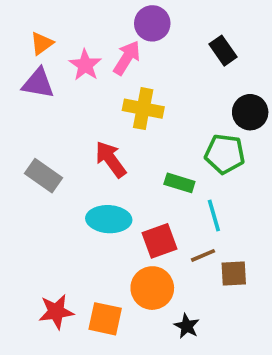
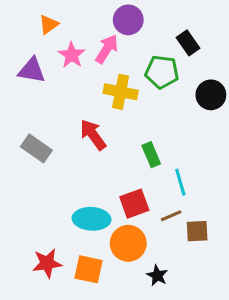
orange triangle: (42, 43) -> (49, 24), moved
green pentagon: (225, 154) -> (162, 72), moved
green rectangle: (179, 183) -> (151, 155), turned 50
cyan ellipse: (109, 219) -> (91, 219), moved

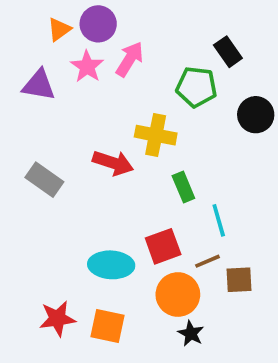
purple circle: (128, 20) -> (98, 24), moved
yellow cross: (121, 92) -> (156, 135), moved
red arrow: (93, 135) -> (113, 163), turned 144
orange circle: (128, 243) -> (178, 295), moved

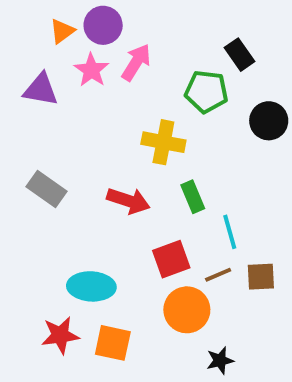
red arrow: (113, 163) -> (128, 201), moved
cyan ellipse: (111, 265) -> (91, 286), moved
brown square: (239, 280) -> (261, 277), moved
black star: (191, 333) -> (220, 361), moved, turned 30

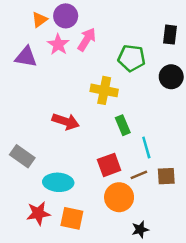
black rectangle: (239, 55) -> (170, 35), moved, turned 42
gray rectangle: (47, 189) -> (22, 156), moved
red arrow: (128, 201) -> (66, 121), moved

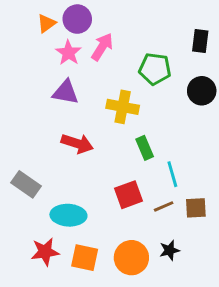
purple triangle: (26, 57) -> (66, 92), moved
orange circle: (119, 197) -> (131, 258), moved
black star: (140, 229) -> (169, 250), moved

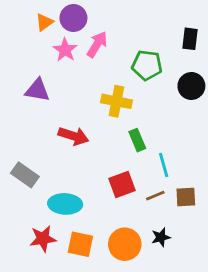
purple triangle: (66, 92) -> (37, 90), moved

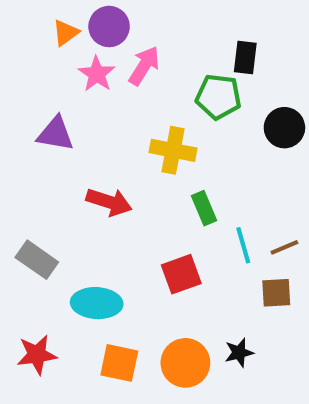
black rectangle: (190, 39) -> (245, 57), moved
brown line: (155, 196) -> (284, 247), moved
red star: (43, 239) -> (37, 355), moved

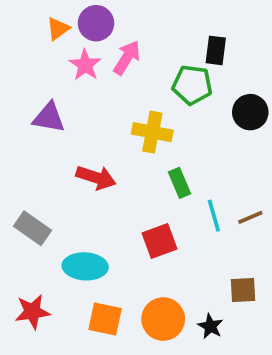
brown square: (276, 293) -> (243, 290), moved
black star: (239, 353) -> (210, 326), moved, turned -30

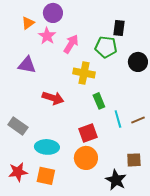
orange triangle: (58, 29) -> (28, 23), moved
pink arrow: (127, 58) -> (71, 44), moved
orange square: (105, 319) -> (46, 176), moved
orange circle: (163, 319) -> (86, 158), moved
black star: (210, 326) -> (116, 180), size x1.5

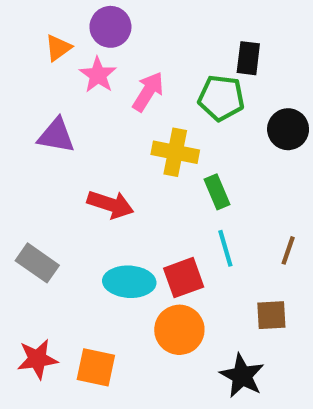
green rectangle: (99, 101) -> (217, 192), moved
cyan line: (118, 119) -> (225, 248), moved
brown line: (138, 120) -> (288, 250), turned -48
cyan ellipse: (47, 147) -> (129, 282), moved
brown square: (134, 160) -> (271, 315), moved

